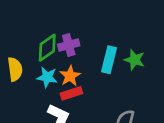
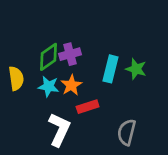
red rectangle: (71, 93) -> (88, 107), moved

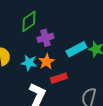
green diamond: (48, 57) -> (29, 21), moved
cyan rectangle: (110, 69) -> (76, 49), turned 48

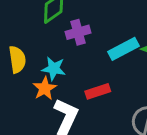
orange star: (47, 62) -> (45, 88), moved

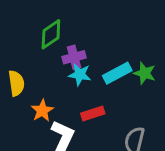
cyan star: (54, 69) -> (80, 75), moved

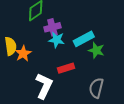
green star: (145, 73) -> (96, 50), moved
orange star: (42, 111) -> (23, 53), moved

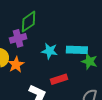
purple cross: (52, 27) -> (18, 38), moved
cyan rectangle: (84, 39) -> (77, 50), turned 30

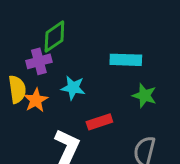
cyan rectangle: (77, 50) -> (126, 60), moved
cyan star: (50, 51) -> (73, 88), moved

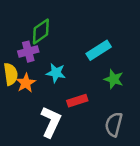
cyan rectangle: (126, 60) -> (99, 50), turned -35

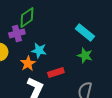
cyan rectangle: (99, 50) -> (85, 32), moved, turned 72
orange star: (26, 83) -> (28, 63), moved

